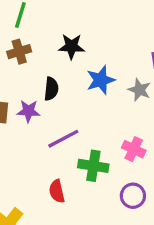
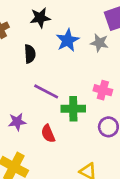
purple star: (28, 111) -> (17, 122), moved
purple line: (63, 139) -> (46, 91), turned 65

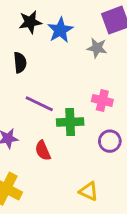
blue star: (68, 40) -> (60, 30), moved

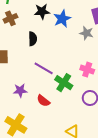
green cross: (70, 122) -> (64, 83), turned 30
red semicircle: (43, 151) -> (43, 101), turned -32

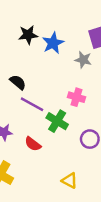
black semicircle: (33, 39) -> (18, 82), moved, turned -48
pink cross: (87, 70) -> (77, 97), moved

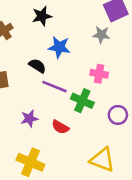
blue star: (53, 43) -> (59, 47), moved, turned -30
yellow triangle: (70, 180) -> (102, 160), size x1.5

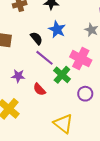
pink cross: (99, 74) -> (81, 59), size x1.5

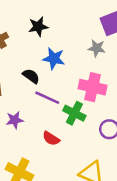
purple star: (18, 76) -> (15, 120), moved

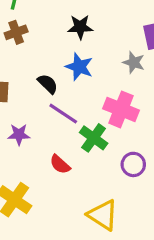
black star: (38, 27) -> (80, 27), moved

